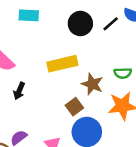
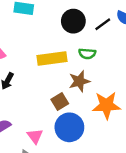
green semicircle: (123, 73) -> (87, 54), moved
brown star: (92, 84) -> (79, 81), turned 30

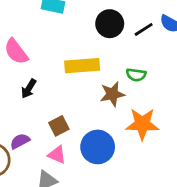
green semicircle: (87, 54) -> (136, 75), moved
brown square: (60, 102) -> (59, 126), moved
pink triangle: (35, 136) -> (57, 155), turned -35

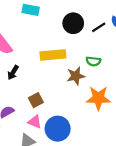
blue circle: (98, 147) -> (58, 129), moved

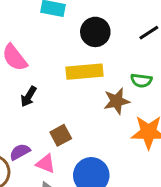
black circle: (73, 23) -> (95, 32), moved
pink triangle: (35, 122) -> (46, 164), moved

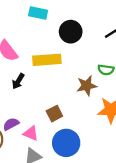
yellow rectangle: (84, 72) -> (47, 60), moved
brown square: (61, 135) -> (54, 114), moved

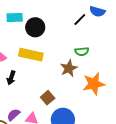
black circle: (71, 32) -> (35, 27), moved
yellow rectangle: (47, 60) -> (31, 55), turned 30

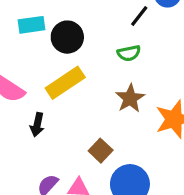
green semicircle: (82, 51) -> (129, 53), moved
yellow rectangle: (31, 55) -> (65, 83), turned -40

